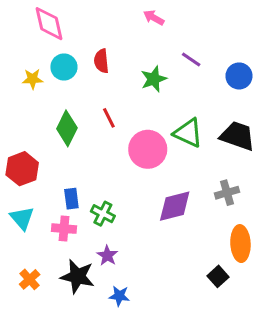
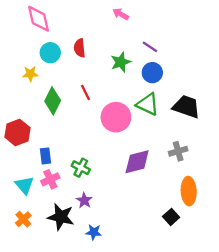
blue circle: (239, 76) -> (152, 73), moved
yellow star: (33, 79) -> (30, 74), moved
blue rectangle: (71, 199) -> (46, 156), moved
cyan triangle: (22, 218) -> (24, 185), moved
pink cross: (64, 229) -> (50, 179), turned -30

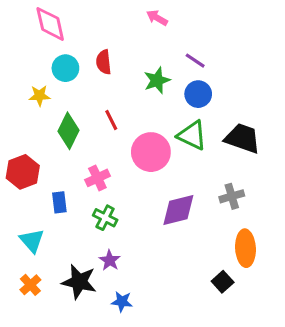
pink cross: (50, 179) -> (97, 178), moved

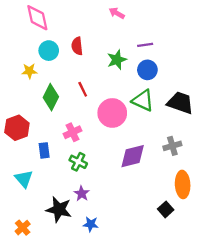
purple line: (195, 61) -> (145, 45), turned -42
orange cross: (30, 285) -> (23, 228), moved

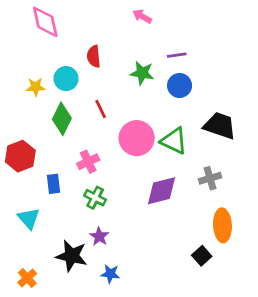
cyan circle: (49, 51) -> (66, 79), moved
green star: (117, 60) -> (142, 73), turned 30
green triangle: (143, 101) -> (174, 141), moved

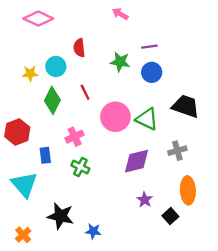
pink diamond: (45, 22) -> (38, 19), turned -52
cyan triangle: (29, 218) -> (24, 185), size x1.4
purple star: (99, 236) -> (145, 200), moved

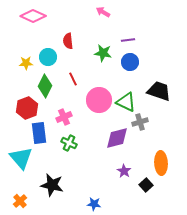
red hexagon: (17, 132) -> (27, 108), moved
gray cross: (177, 151) -> (140, 122), moved
blue rectangle: (45, 155) -> (39, 133), size x1.5
blue star: (93, 231) -> (94, 204), moved

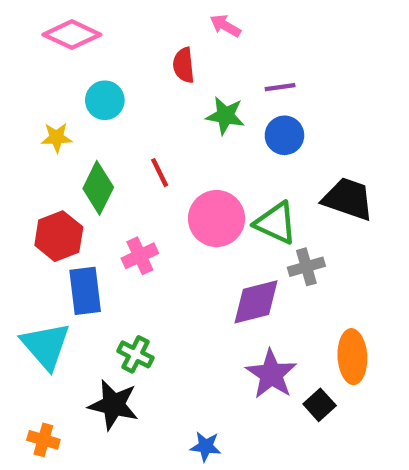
red semicircle: (68, 41) -> (184, 65), moved
cyan circle: (48, 57) -> (105, 100), moved
green cross: (69, 143) -> (135, 354), moved
purple star: (124, 171) -> (271, 374), size x1.6
orange cross: (20, 201) -> (43, 440), turned -32

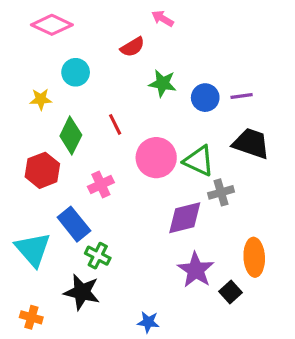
red semicircle: (184, 65) -> (132, 47), turned -115
purple line: (280, 87) -> (242, 96), moved
blue rectangle: (85, 291) -> (74, 224), moved, turned -32

